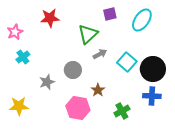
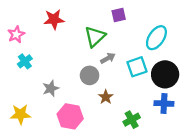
cyan ellipse: (142, 20) -> (156, 38), moved
cyan square: (127, 62) -> (137, 67), turned 30
gray circle: (73, 70) -> (90, 75), moved
pink hexagon: (78, 108) -> (70, 116), moved

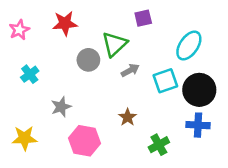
pink star: (16, 34) -> (19, 30), moved
gray circle: (90, 75) -> (88, 60), moved

